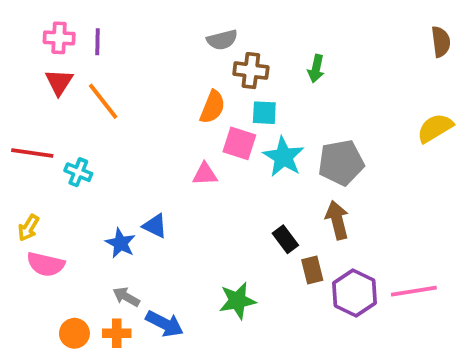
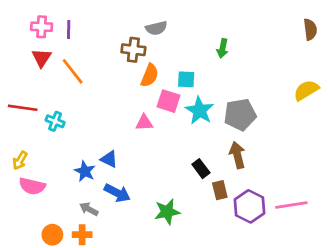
brown cross: (251, 71) -> (133, 50), moved
blue arrow: (165, 324) -> (117, 193), moved

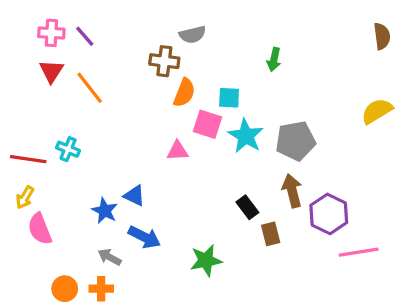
purple line: (69, 29) -> (85, 36), turned -42
red line: (23, 108) -> (28, 159), moved
pink semicircle: (32, 186) -> (40, 229), turned 55
purple hexagon: (250, 206) -> (329, 214), moved

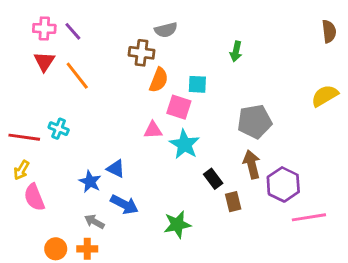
cyan star: (246, 136) -> (184, 144), moved

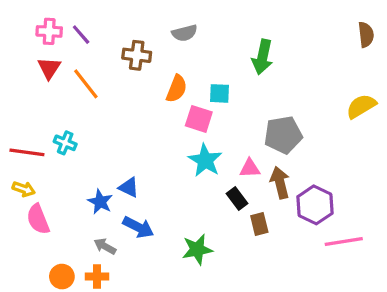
green arrow: (236, 51) -> (262, 57), size x1.5
brown cross: (142, 53) -> (137, 55), moved
pink triangle: (153, 130) -> (250, 168), moved
yellow arrow: (21, 170) -> (24, 189), turned -102

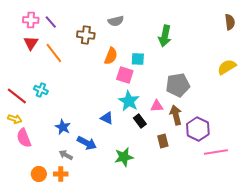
red line: (27, 152) -> (17, 96), turned 30
blue triangle: (129, 187) -> (107, 118), moved
black rectangle: (237, 199) -> (140, 121), moved

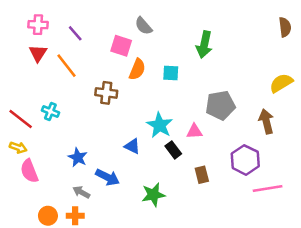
gray semicircle: (116, 21) -> (143, 26), turned 63
purple line: (51, 22) -> (75, 33), moved
brown cross: (86, 35) -> (106, 93), moved
pink square: (125, 75) -> (121, 46), moved
brown arrow: (176, 115) -> (266, 121), moved

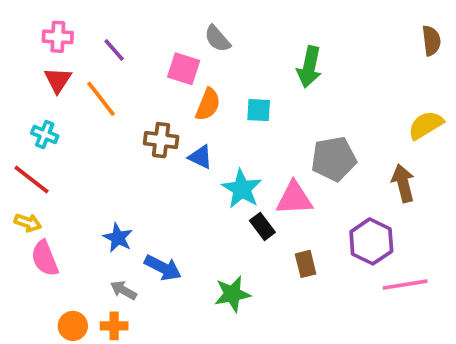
cyan cross: (50, 112) -> (45, 134), moved
pink triangle: (194, 131) -> (294, 198), size x1.5
blue triangle: (132, 146) -> (200, 157), moved

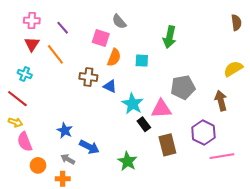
brown rectangle: (306, 264) -> (167, 145), size x1.5
green star: (232, 294) -> (127, 161), turned -30
orange circle: (73, 326) -> (38, 165), moved

